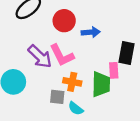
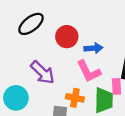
pink L-shape: (62, 55) -> (89, 71), moved

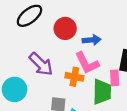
orange cross: (75, 98) -> (74, 77), moved

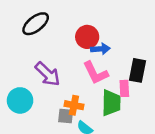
red circle: (65, 28) -> (87, 37), moved
orange cross: (74, 77) -> (74, 105), moved

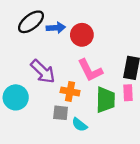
blue arrow: (100, 49) -> (56, 28), moved
pink rectangle: (124, 88) -> (128, 93), moved
orange cross: (74, 105) -> (70, 92), moved

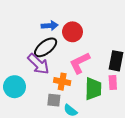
black ellipse: (31, 22) -> (46, 47), moved
pink L-shape: (90, 70) -> (80, 63), turned 90

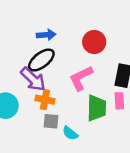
red circle: (72, 32) -> (94, 42), moved
orange cross: (62, 82) -> (45, 100), moved

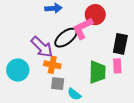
black ellipse: (41, 60) -> (66, 38), moved
pink L-shape: (81, 78) -> (83, 28), moved

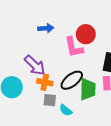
pink L-shape: (83, 28) -> (74, 47), turned -75
black ellipse: (66, 38) -> (72, 80), moved

